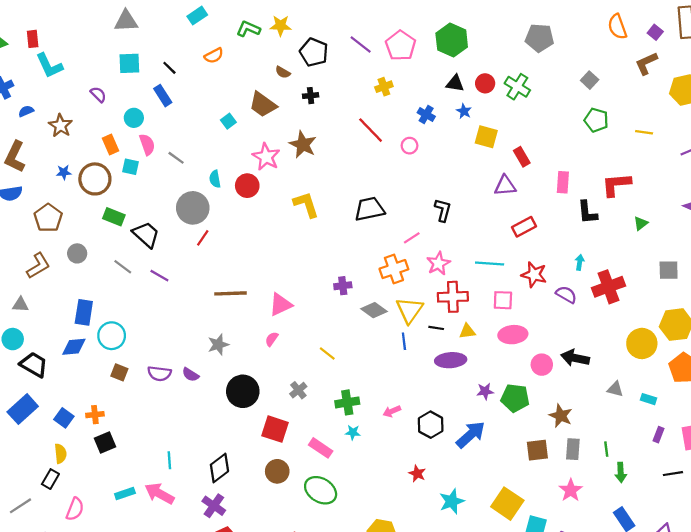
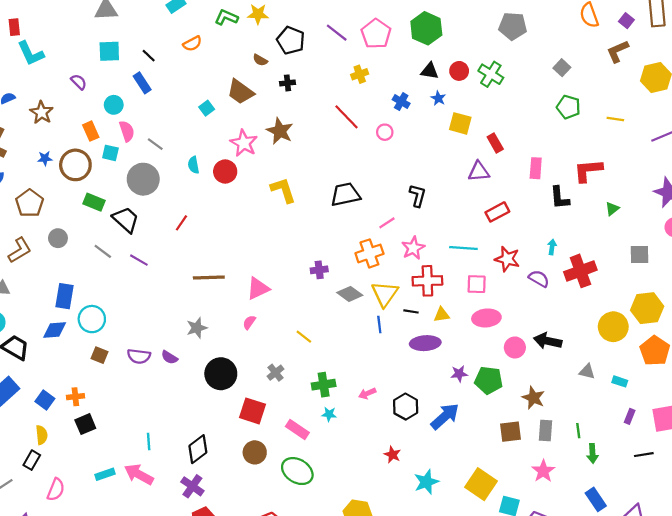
gray circle: (193, 208) -> (143, 179), moved

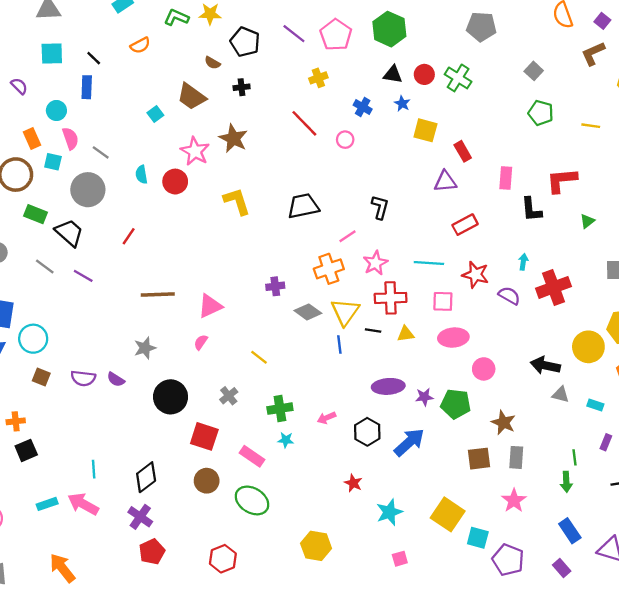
blue rectangle: (142, 83) -> (87, 87), turned 35
black arrow: (548, 341) -> (545, 365), moved
purple ellipse: (425, 343) -> (388, 386), moved
green line: (578, 431) -> (574, 457), moved

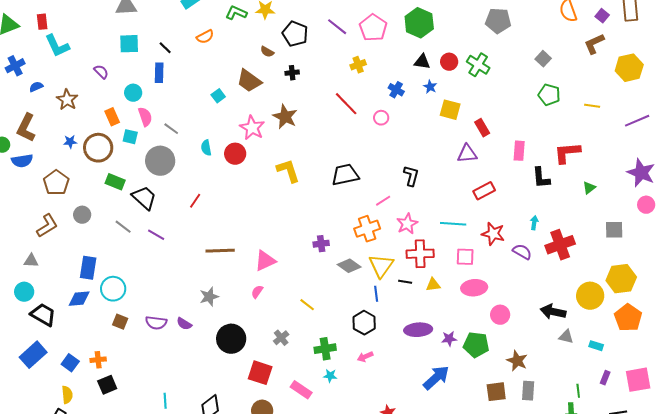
black hexagon: (367, 432) -> (364, 323), moved

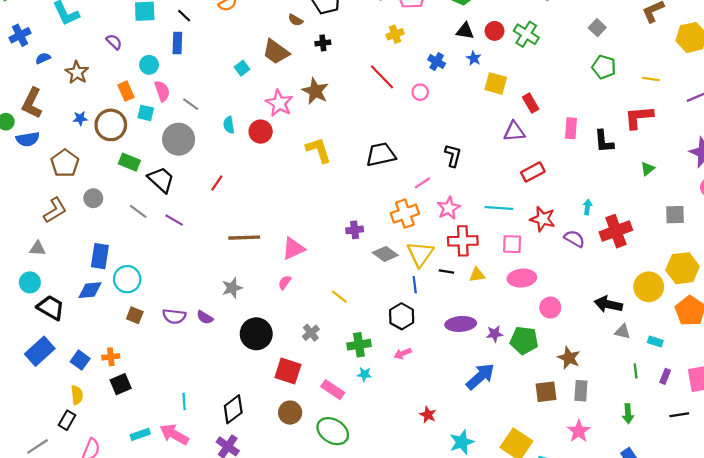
red L-shape: (567, 153) -> (639, 117), moved
black L-shape: (541, 178) -> (604, 141), moved
green line: (578, 391) -> (636, 371), moved

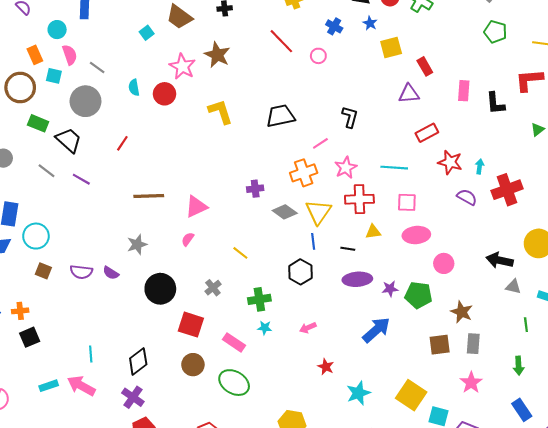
yellow square: (496, 83) -> (391, 47), turned -30
red star: (543, 219) -> (450, 162), moved
black line: (446, 271) -> (348, 249), moved
pink arrow: (403, 353) -> (308, 328), moved

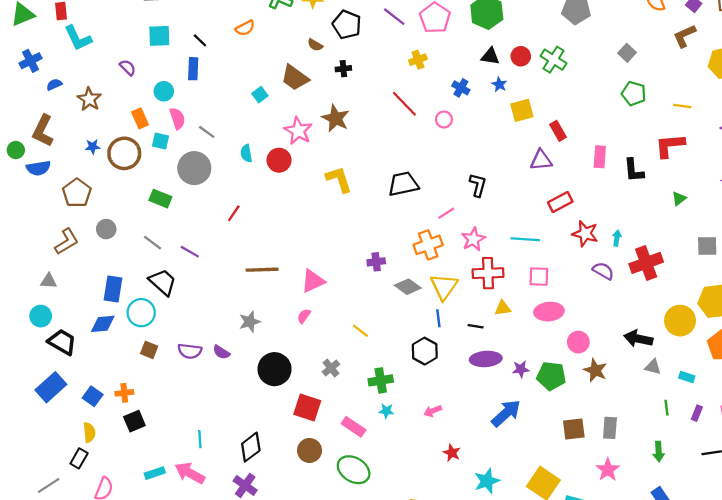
green rectangle: (38, 123) -> (160, 199), moved
black trapezoid: (69, 140) -> (163, 282), moved
brown star: (462, 312) -> (595, 370), moved

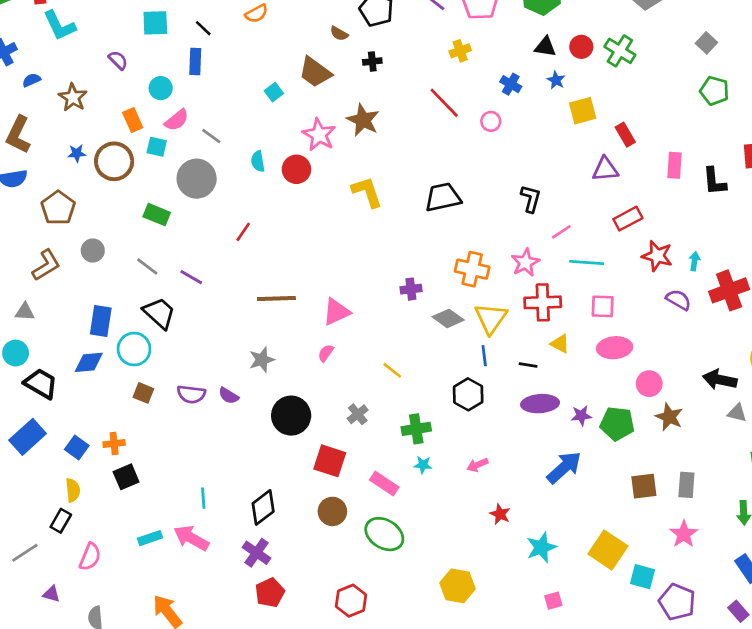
pink semicircle: (177, 118) -> (177, 120), turned 70
pink line: (446, 213) -> (561, 232), moved
orange cross: (428, 245) -> (472, 269), turned 32
yellow triangle: (503, 308) -> (560, 344), turned 36

